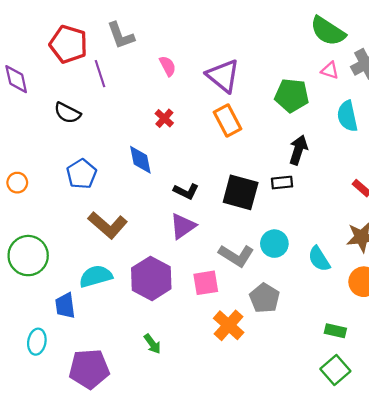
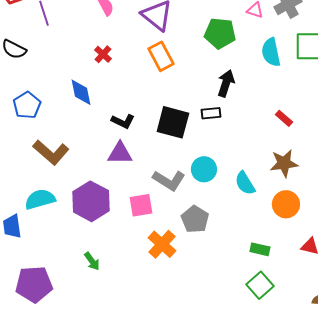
purple triangle: (183, 226) -> (120, 153), turned 36

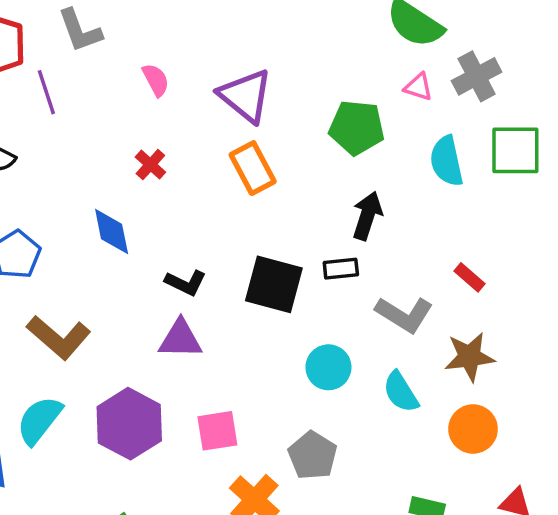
gray L-shape: (169, 180) -> (404, 314), moved
cyan semicircle: (40, 199) -> (39, 420), turned -36

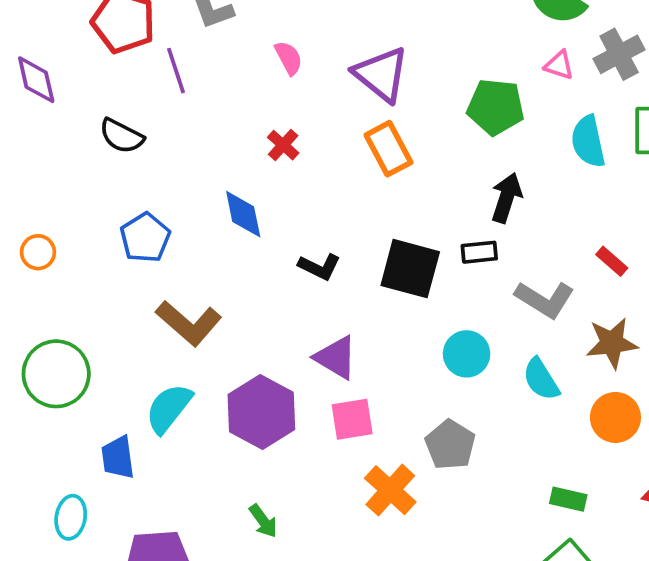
purple triangle: (180, 339) -> (336, 358), moved, turned 30

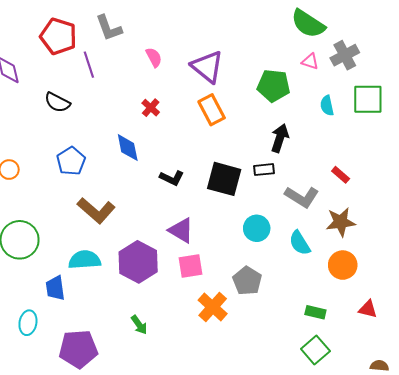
cyan semicircle: (588, 141) -> (327, 106), size x0.7
cyan semicircle: (169, 408) -> (85, 260), turned 48

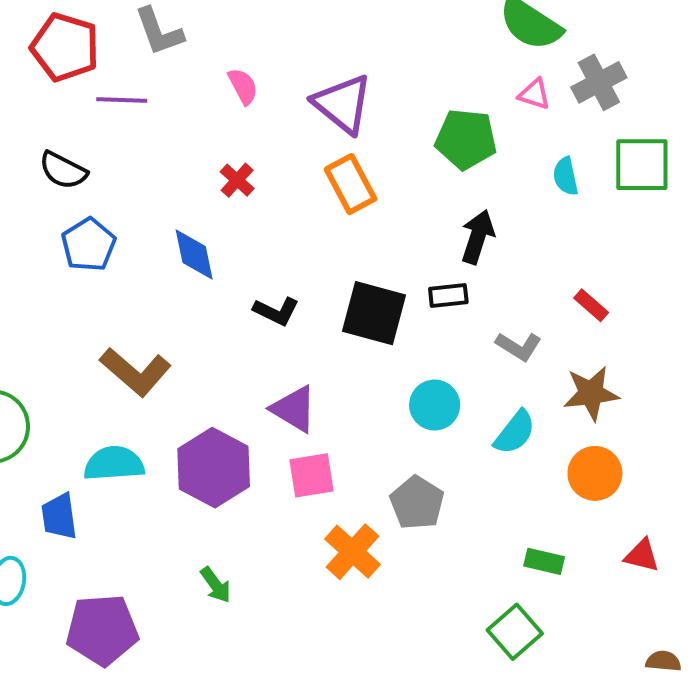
purple line: (89, 65) -> (122, 100), turned -70
blue pentagon: (71, 161) -> (89, 245), moved
gray L-shape: (302, 197) -> (519, 346), size x0.7
cyan semicircle: (300, 243) -> (515, 432), turned -110
green square: (315, 350) -> (515, 632), moved

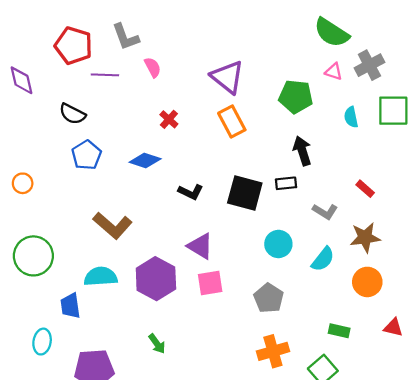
pink semicircle: (243, 86) -> (153, 67), moved
black arrow: (478, 237) -> (302, 151), turned -36
blue diamond: (194, 254) -> (145, 161), turned -60
orange cross: (352, 552) -> (273, 351), moved, turned 32

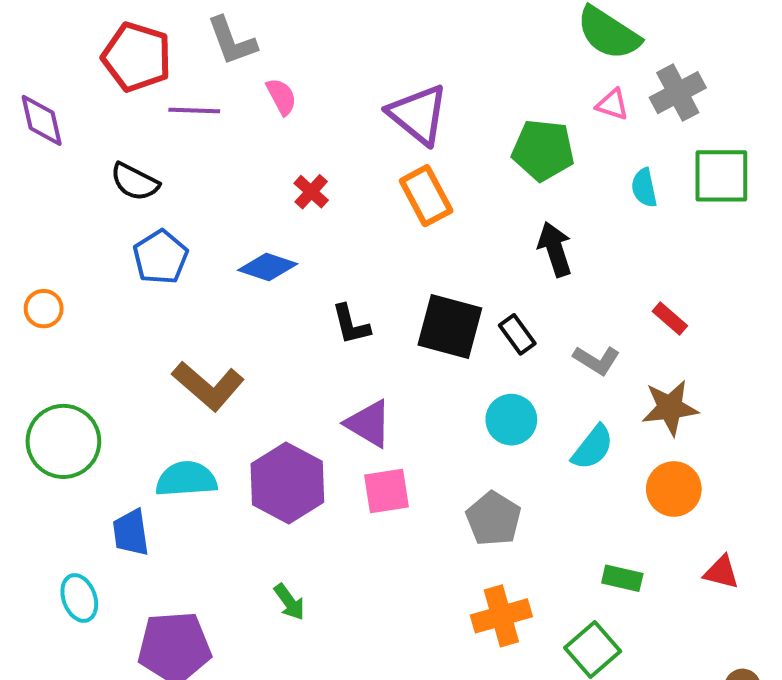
black rectangle: (286, 183) -> (517, 334), moved, turned 60
black L-shape: (191, 192) -> (351, 324), turned 50
cyan ellipse: (42, 342) -> (79, 598), turned -30

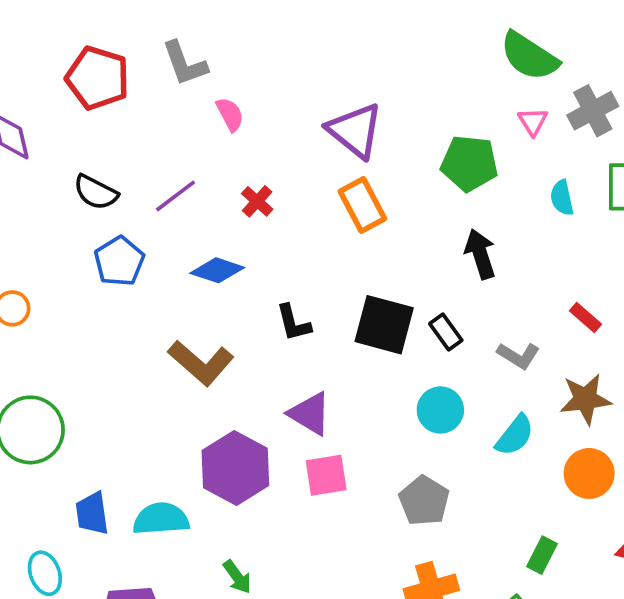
pink triangle: (612, 104) -> (533, 122), turned 40
purple line: (194, 110) -> (176, 196), moved, turned -39
brown L-shape: (208, 386) -> (201, 363), moved
cyan semicircle: (186, 479) -> (161, 519), moved
green rectangle: (622, 578) -> (542, 555), turned -76

